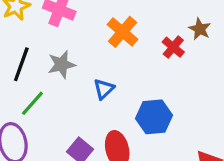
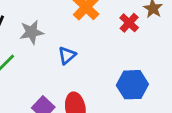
blue hexagon: (154, 117) -> (132, 85), moved

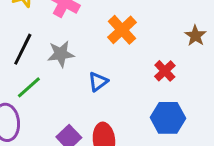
red cross: (129, 23) -> (165, 71), moved

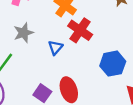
red cross: (165, 71) -> (80, 30), moved, size x1.5

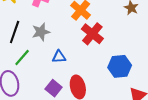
blue triangle: (55, 48) -> (59, 57), moved, turned 40

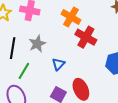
blue triangle: (59, 57) -> (58, 64), turned -32

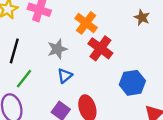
gray star: (37, 44) -> (57, 49), moved

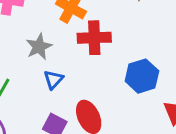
red cross: (100, 48) -> (94, 38), turned -30

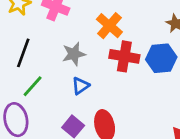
blue hexagon: (142, 76) -> (161, 58), moved

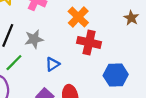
gray star: (74, 54) -> (34, 39), moved
blue hexagon: (161, 58) -> (116, 75), moved

